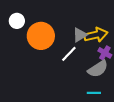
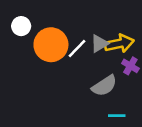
white line: (69, 54) -> (77, 48), moved
gray semicircle: (98, 69) -> (104, 86), moved

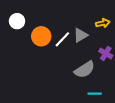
yellow arrow: (119, 43) -> (103, 23), moved, size x0.6
orange circle: (51, 45) -> (41, 36), size x0.7

